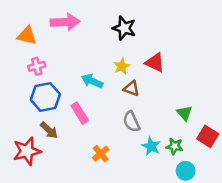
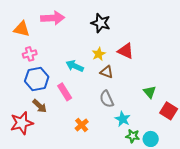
green star: (175, 146) -> (133, 136), moved

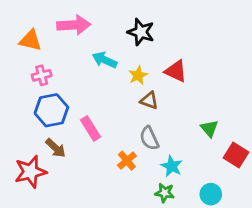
cyan arrow: (75, 66) -> (105, 60), moved
orange cross: (82, 125) -> (127, 161), moved
green star: (133, 136) -> (165, 193), moved

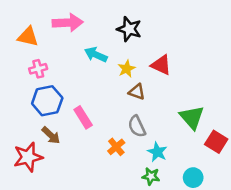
green triangle: (209, 128) -> (192, 117), size x1.5

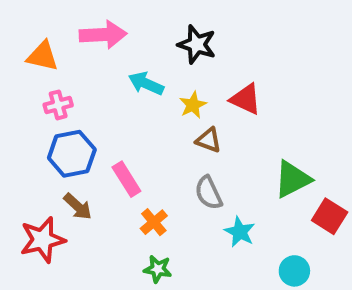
green triangle: (192, 117) -> (292, 179), turned 44
orange cross: (116, 147) -> (154, 222), moved
green star: (151, 176) -> (158, 269), moved

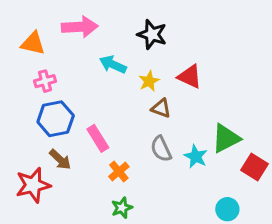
cyan star: (240, 232) -> (196, 156), moved
green star: (158, 269) -> (122, 208), turned -30

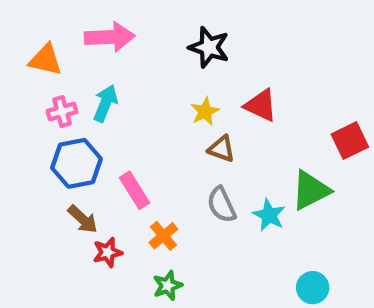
cyan arrow: (113, 65) -> (105, 103), moved, turned 88
red square: (255, 167) -> (350, 141), moved, turned 32
red star: (33, 185) -> (108, 252), moved, size x0.6

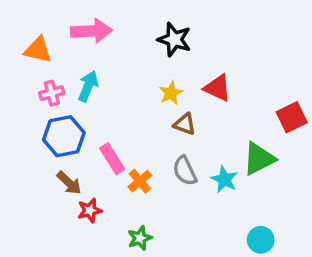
orange cross: (163, 236) -> (140, 181), moved

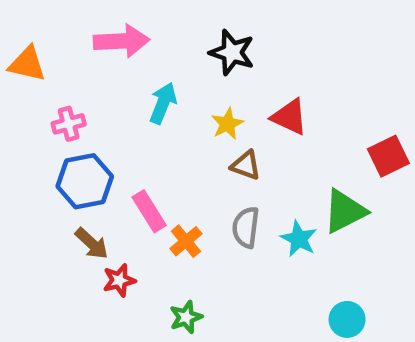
orange triangle: (38, 50) -> (27, 64), moved
cyan arrow: (88, 86) -> (163, 103), moved
gray semicircle: (185, 171) -> (246, 227), turned 32

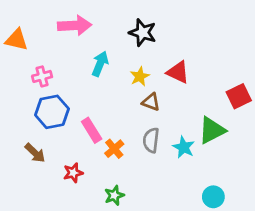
brown arrow: (92, 243) -> (35, 153), moved

